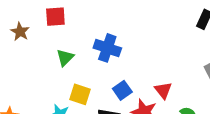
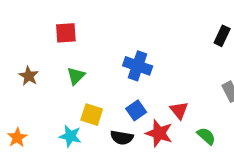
brown star: (20, 32) -> (29, 76), moved
blue cross: (107, 48) -> (138, 66), moved

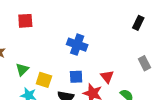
green triangle: (76, 76) -> (22, 69), moved
blue square: (136, 110) -> (76, 77), turned 32

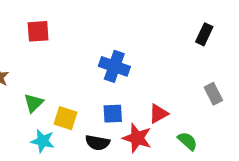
red triangle: (107, 77) -> (159, 114), turned 40

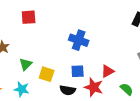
cyan star: (43, 141) -> (22, 89), moved

